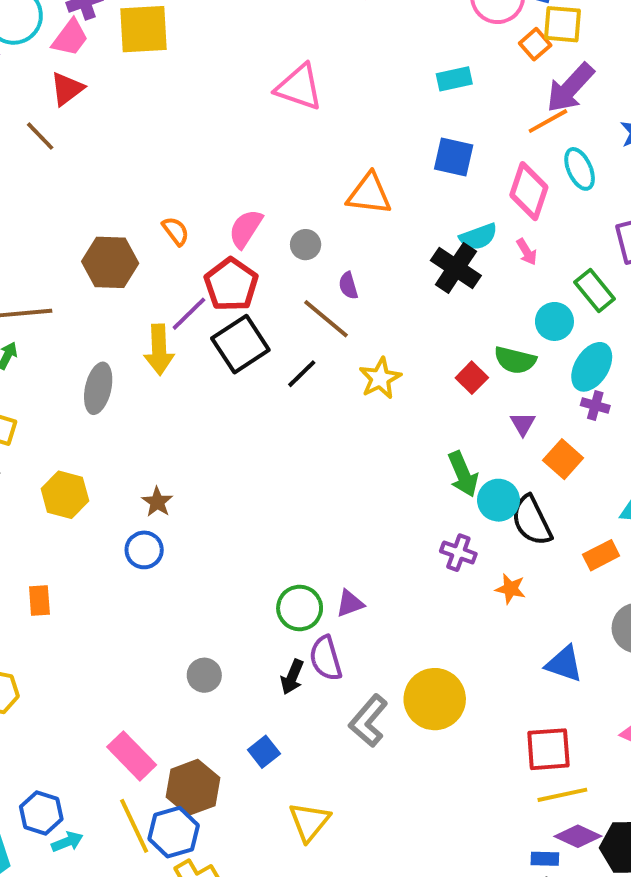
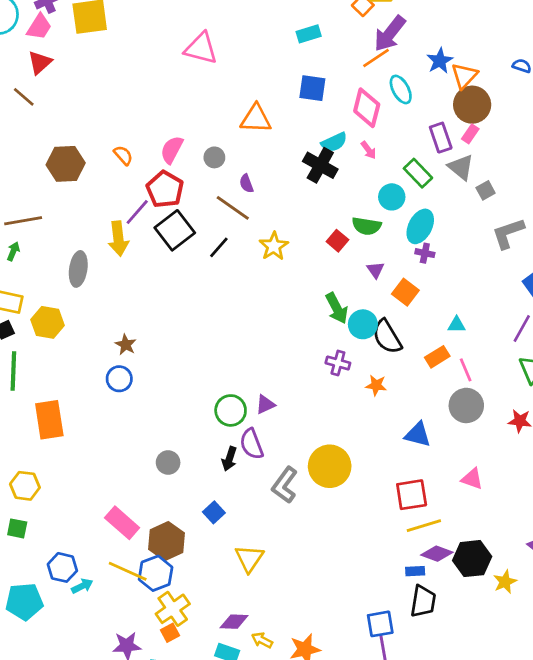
brown hexagon: (110, 262) -> (66, 164), moved
yellow hexagon: (65, 495) -> (48, 322), moved
orange rectangle: (39, 600) -> (49, 420), size x1.8
yellow line: (134, 826) -> (128, 571), turned -36

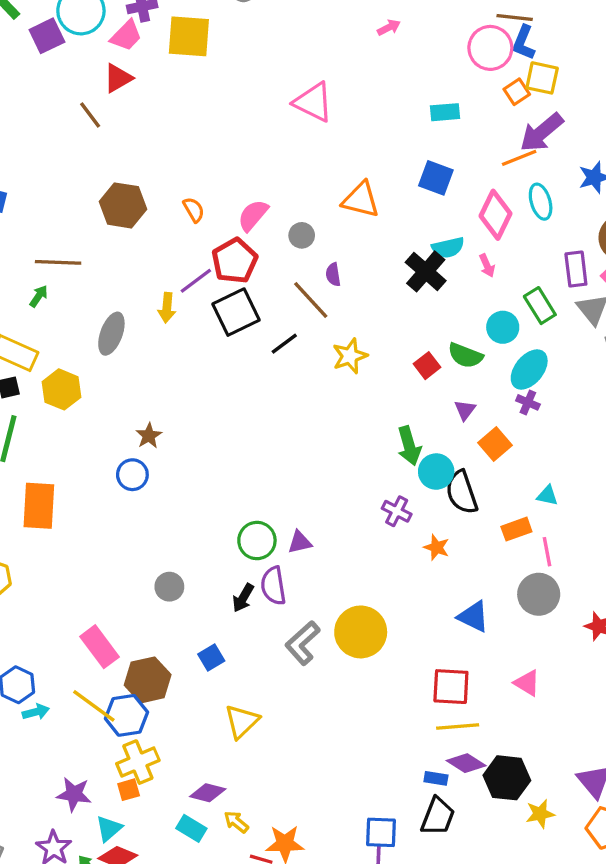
yellow arrow: (118, 239) -> (167, 308), size x0.7

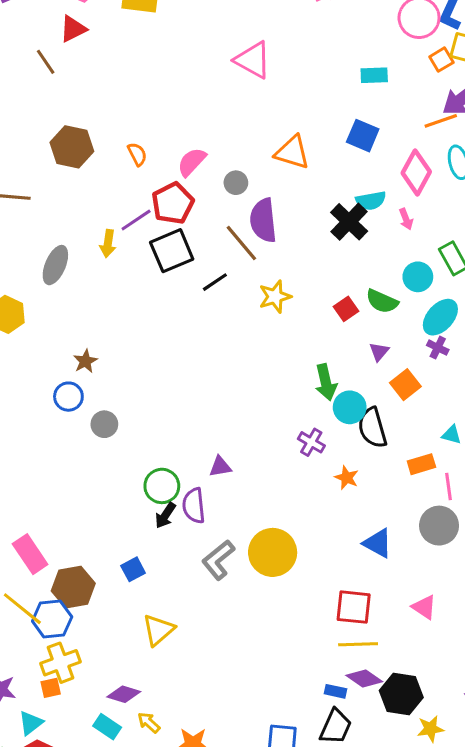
purple semicircle: (333, 275) -> (263, 220), size x2.0
green circle: (257, 541) -> (162, 486), moved
gray circle: (169, 587) -> (104, 424), moved

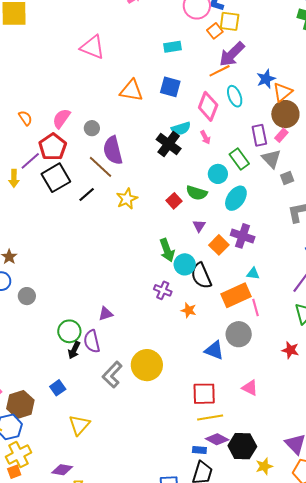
orange triangle: (292, 152) -> (131, 90), moved
purple cross: (438, 348) -> (243, 236), moved, size x1.6
orange rectangle: (421, 464) -> (236, 295), size x1.6
gray circle: (439, 526) -> (239, 334), moved

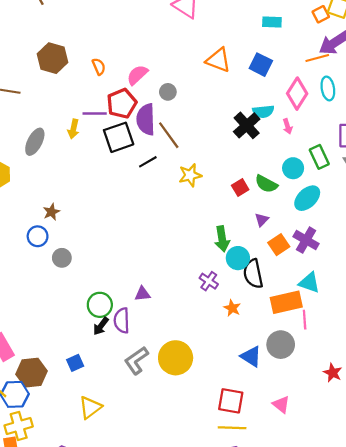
purple semicircle: (113, 150) -> (146, 119), moved
purple line: (30, 161) -> (95, 114), turned 30
cyan triangle: (253, 274) -> (309, 283), size x1.5

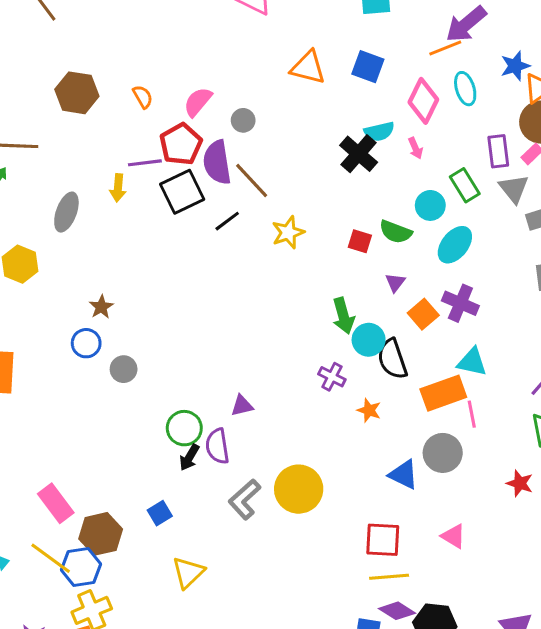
red square: (240, 188) -> (360, 241), turned -35

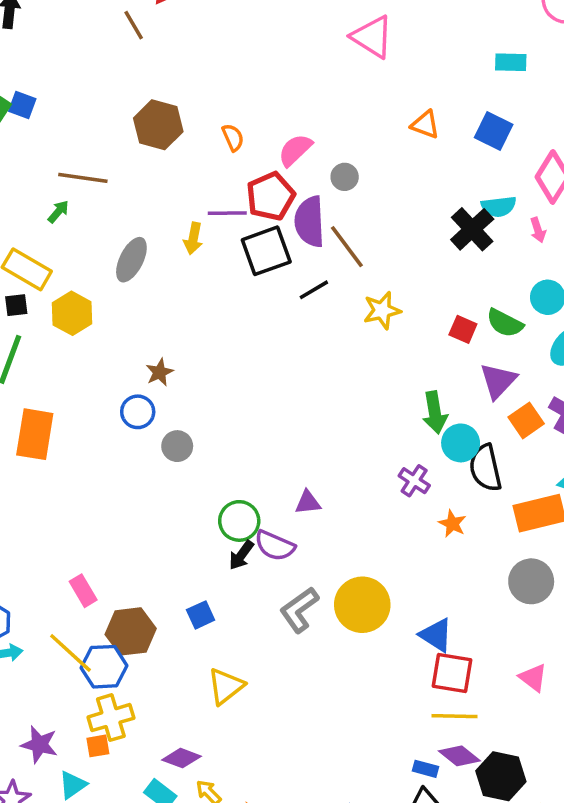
orange triangle: (308, 67) -> (425, 125), size x0.7
purple triangle: (395, 282) -> (498, 381), size x1.6
purple semicircle: (217, 446) -> (275, 546), turned -64
blue triangle: (404, 475) -> (436, 635), moved
pink rectangle: (56, 503) -> (83, 591), size x0.7

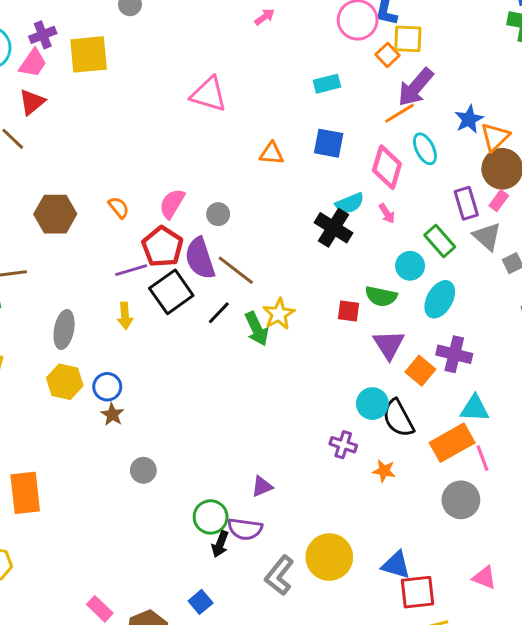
yellow arrow: (193, 238) -> (125, 316), moved
yellow hexagon: (72, 313) -> (65, 382), moved
blue circle: (138, 412) -> (107, 387), moved
green arrow: (435, 412) -> (257, 329), moved

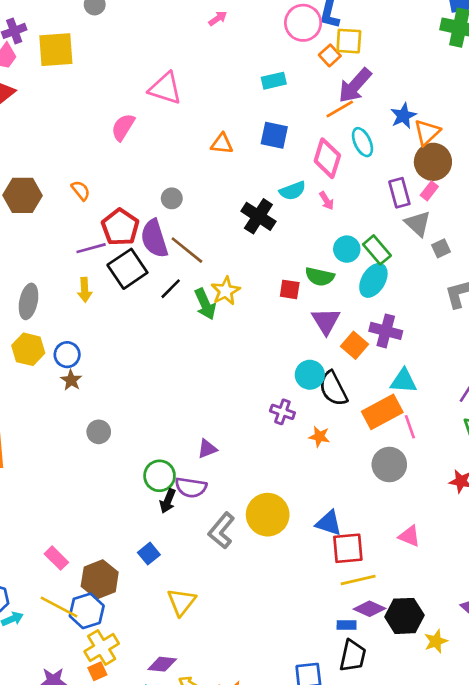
pink semicircle: (172, 204) -> (123, 127), moved
black cross: (333, 228) -> (258, 216), moved
green rectangle: (440, 241) -> (377, 250), moved

